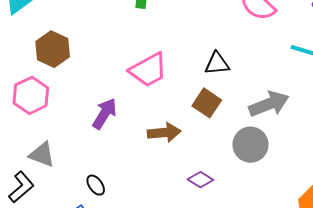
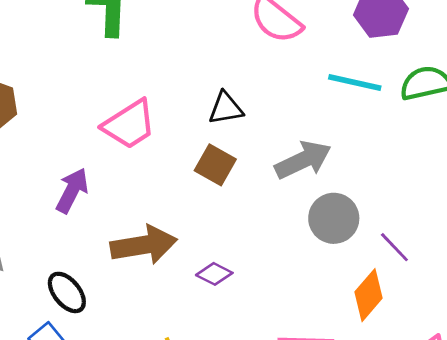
brown arrow: (164, 133) -> (144, 245), moved, size x1.4
gray circle: (250, 145) -> (334, 218), moved
black ellipse: (96, 185) -> (67, 292), size x1.4

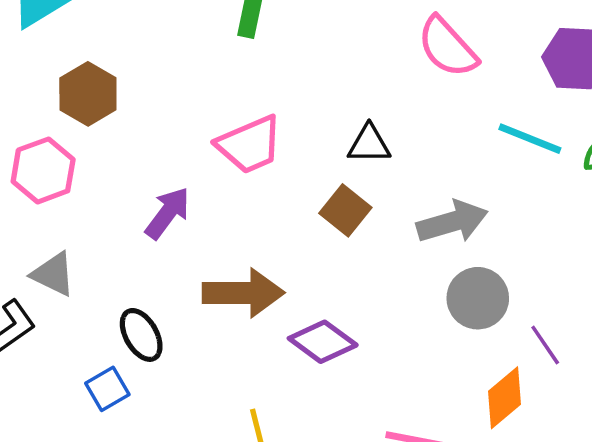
purple diamond: (214, 274) -> (323, 342), size x1.5

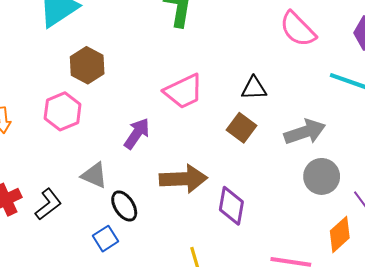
gray triangle: (53, 274) -> (94, 175), moved
purple diamond: (323, 342) -> (231, 206), turned 66

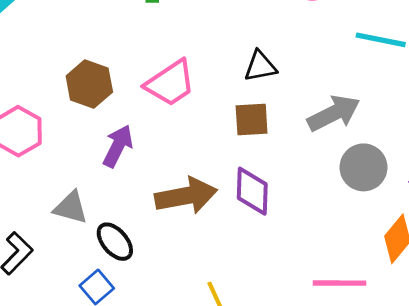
brown hexagon: (87, 65) -> (89, 84), moved
brown square: (242, 128) -> (252, 119), turned -32
purple diamond: (231, 206) -> (252, 191), moved

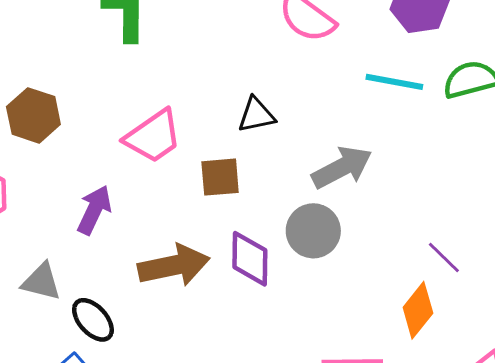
brown hexagon: (89, 84) -> (33, 115), moved
brown square: (252, 119) -> (220, 177), moved
gray circle: (363, 167) -> (313, 231), moved

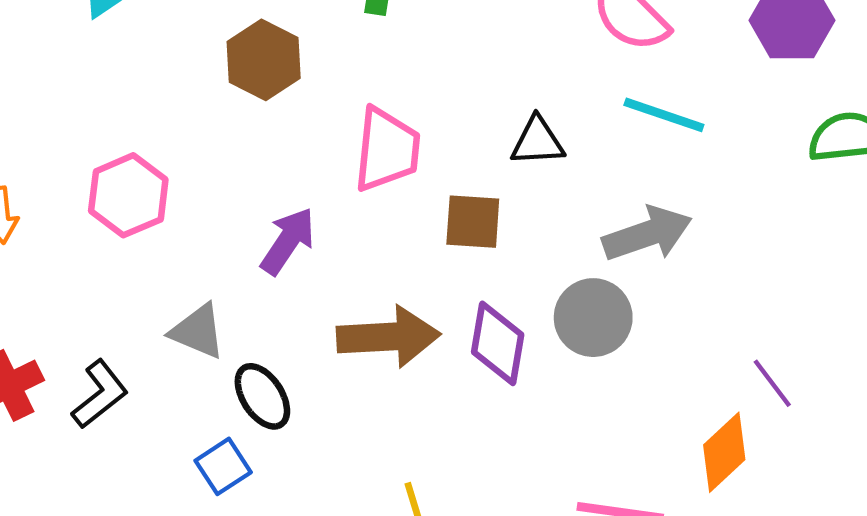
cyan line: (394, 82) -> (664, 115), moved
brown hexagon: (33, 115) -> (264, 60), moved
pink trapezoid: (153, 136) -> (387, 150), turned -58

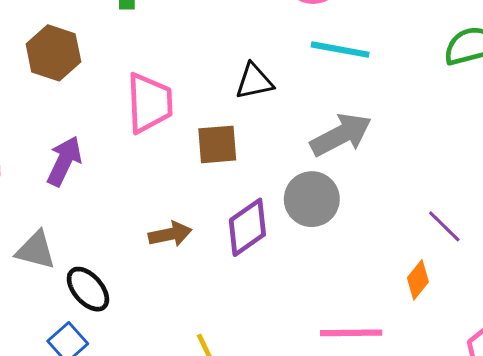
purple arrow: (288, 241) -> (64, 161), moved
brown arrow: (388, 337) -> (170, 234), size x0.6
purple diamond: (498, 343) -> (247, 227), turned 54
orange diamond: (724, 452) -> (418, 280), size x0.7

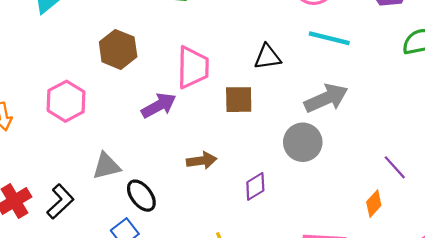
brown hexagon: (53, 53) -> (118, 49), moved
purple arrow: (64, 161) -> (159, 106), moved, turned 32
purple diamond: (247, 227) -> (255, 186), moved, size x0.7
gray triangle: (36, 250) -> (106, 166), turned -32

